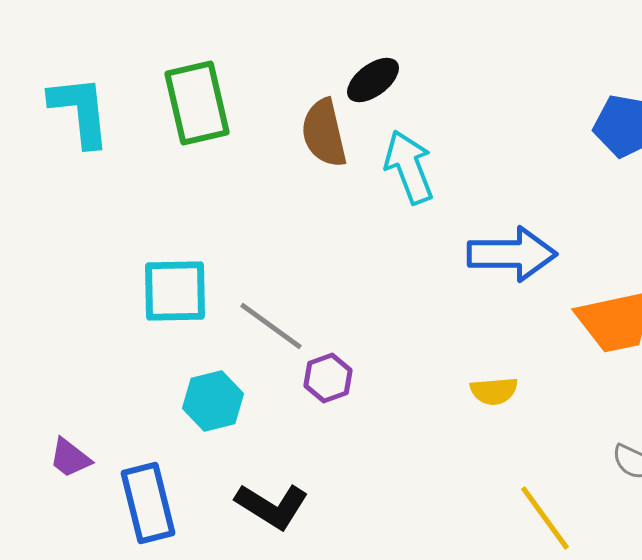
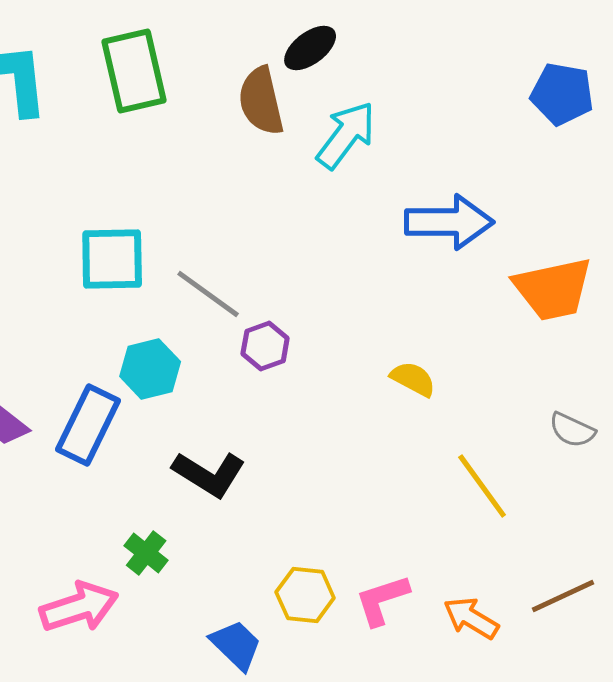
cyan arrow: (409, 167) -> (346, 135), turned 58
yellow semicircle: (494, 391) -> (413, 379), moved, turned -147
blue rectangle: (148, 503) -> (88, 425), moved, turned 40

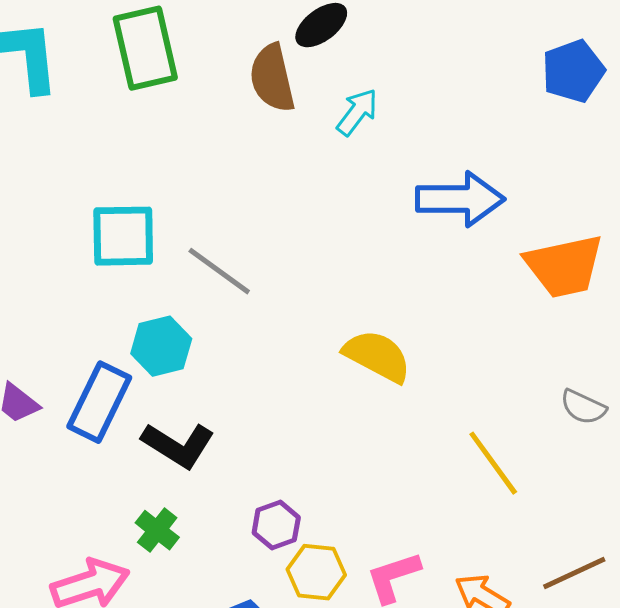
blue pentagon: (562, 94) -> (573, 71), turned -30
cyan arrow: (346, 135) -> (357, 112), size x0.7
purple hexagon: (265, 346) -> (276, 525), moved
yellow semicircle: (413, 379) -> (377, 356), moved, size x1.5
black L-shape: (209, 474) -> (178, 445), moved

